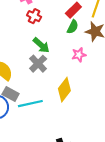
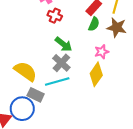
yellow diamond: (64, 90) -> (96, 74), moved
cyan line: (30, 104) -> (57, 81), moved

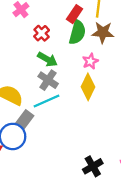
red cross: (55, 16) -> (42, 33), moved, turned 32
green semicircle: (94, 24) -> (77, 32), size x1.5
gray rectangle: (36, 95) -> (25, 119), turned -70

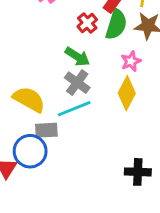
red cross: (42, 33) -> (87, 23), moved
gray rectangle: (25, 119) -> (46, 130), turned 48
black cross: (93, 166) -> (138, 172), moved, turned 30

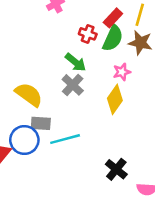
red cross: (87, 23) -> (88, 34), turned -36
cyan line: (74, 109) -> (65, 139), moved
black cross: (138, 172) -> (116, 169), turned 30

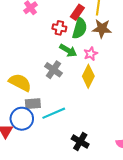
green arrow: (76, 62) -> (68, 50), moved
black cross: (116, 169) -> (80, 142), moved

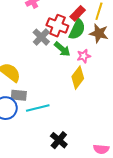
red cross: (59, 28) -> (57, 26), size x1.5
gray cross: (53, 70) -> (41, 37), moved

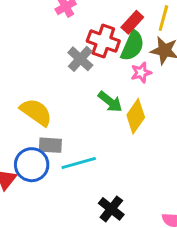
green arrow: (62, 49) -> (110, 102), moved
pink star: (84, 56) -> (141, 73), moved

